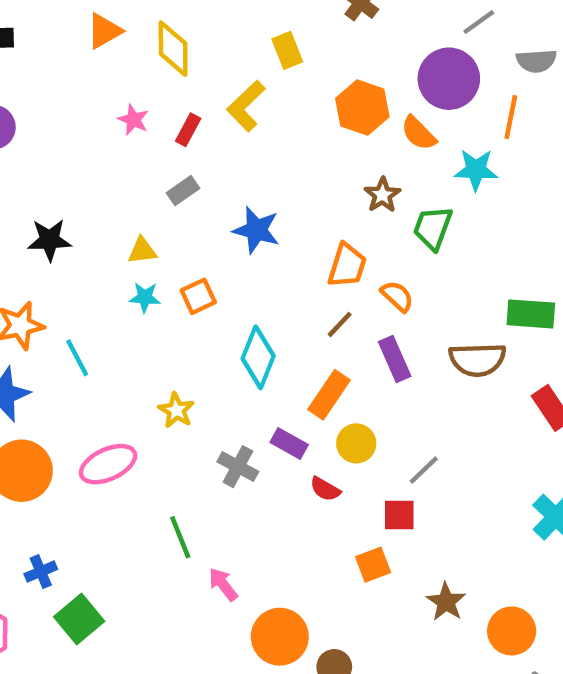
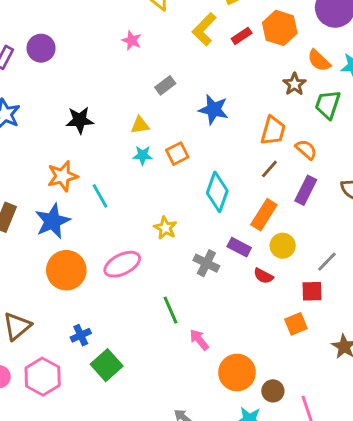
red rectangle: (188, 130) -> (242, 36), moved, turned 30
orange semicircle: (419, 133) -> (319, 61), moved
purple rectangle: (395, 359) -> (306, 190), turned 52

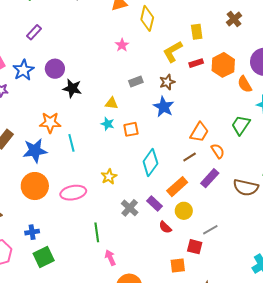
purple circle: (41, 48) -> (55, 69), moved
orange semicircle: (319, 61) -> (245, 84), moved
brown star: (295, 84) -> (167, 82), moved

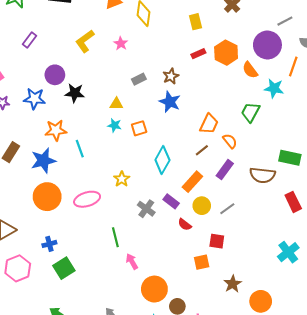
yellow L-shape: (173, 51) -> (85, 41), moved
blue star: (23, 70) -> (34, 99), moved, turned -30
gray line: (210, 230) -> (227, 209), moved

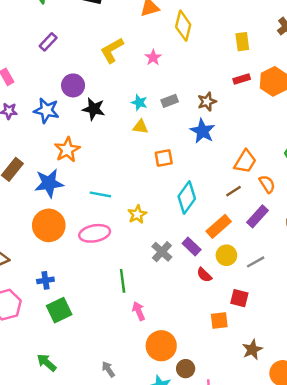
cyan star: (115, 125) -> (139, 102), moved
orange star: (56, 130) -> (67, 150), turned -30
cyan line: (80, 149) -> (100, 194), moved, turned -66

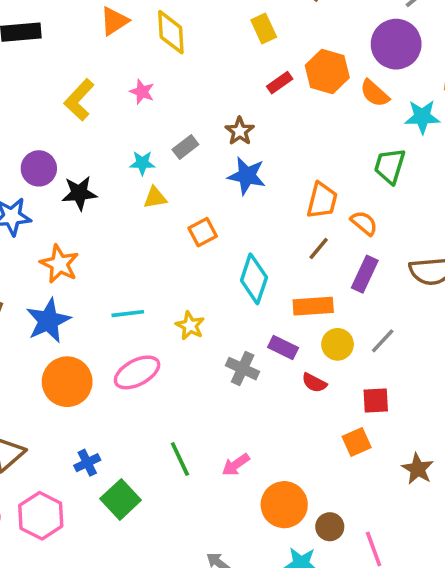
orange rectangle: (219, 226) -> (313, 306), turned 55
green line: (123, 281) -> (180, 459), moved
pink arrow: (139, 311) -> (236, 465), turned -84

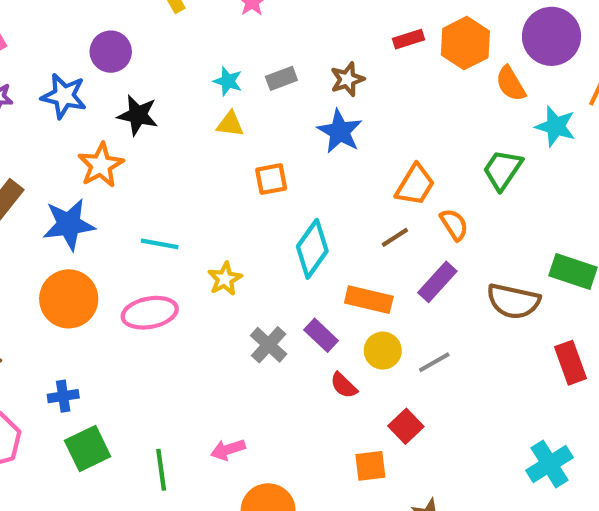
black star: (79, 193) -> (138, 115), moved
red square: (376, 401) -> (406, 426), turned 32
green line: (180, 459) -> (161, 470), moved

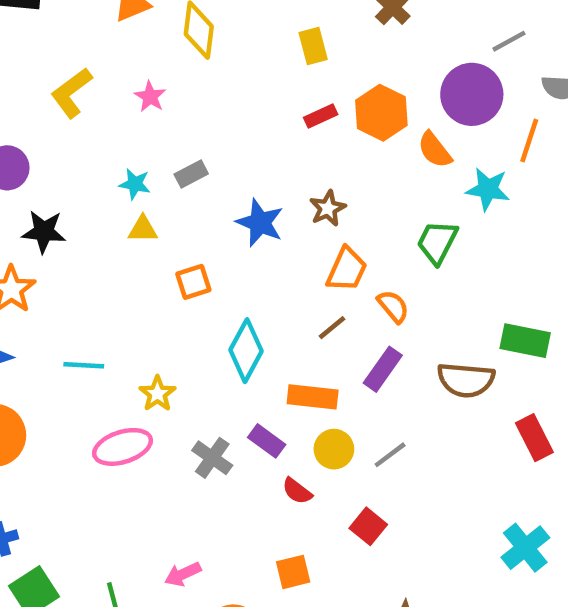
brown star: (347, 79) -> (328, 208), moved
pink ellipse: (150, 313) -> (123, 447), moved
orange square: (370, 466) -> (293, 572), moved

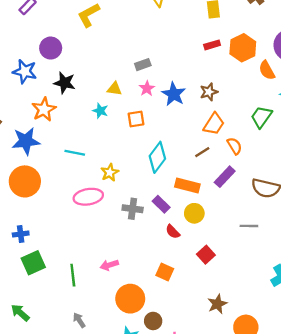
pink star: (150, 97) -> (147, 88), moved
cyan star: (135, 184) -> (100, 111), moved
gray line: (390, 455) -> (249, 226), moved, turned 30
gray cross: (212, 458) -> (133, 209), turned -36
orange square: (293, 572) -> (165, 272), turned 30

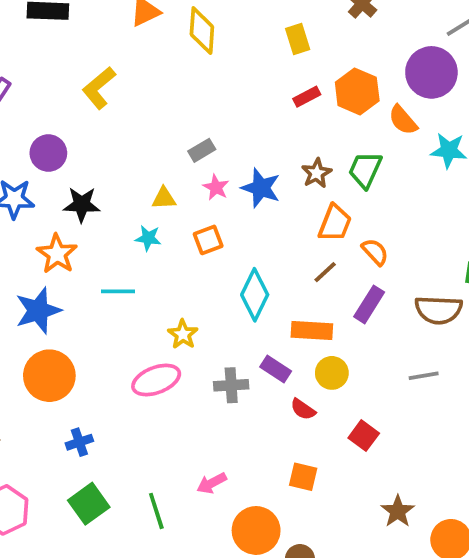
green trapezoid: (261, 117) -> (365, 170), moved
cyan line: (75, 153) -> (118, 291), moved
blue cross: (21, 234) -> (79, 442), moved

